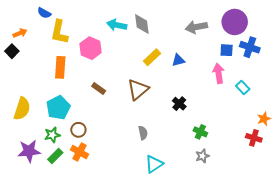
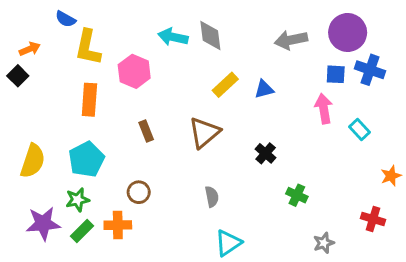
brown rectangle: (99, 88) -> (146, 131), turned 32
brown circle: (78, 130) -> (139, 192), moved
red cross: (254, 138) -> (373, 219), moved
orange cross: (79, 152) -> (118, 225), turned -30
gray star: (202, 156) -> (324, 243), moved

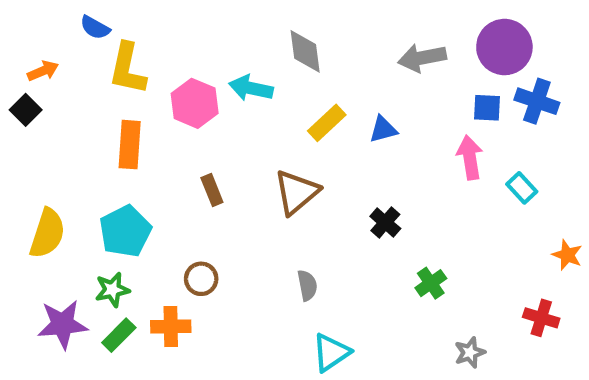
cyan arrow: (173, 37) -> (251, 88), moved
orange star: (391, 176) -> (567, 255), turned -30
green cross: (297, 195) -> (431, 283), turned 30

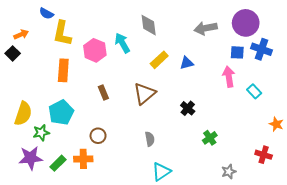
cyan arrow: (251, 88) -> (122, 43), turned 48
green star: (112, 290) -> (41, 133), moved

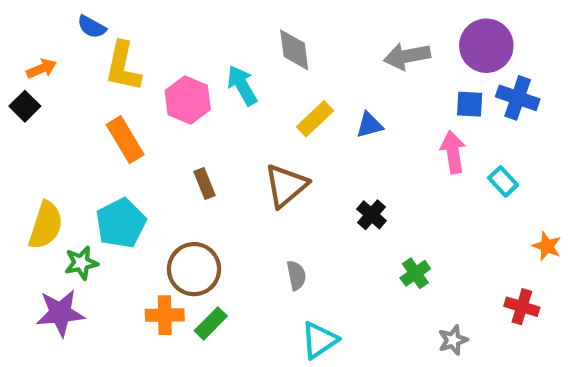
orange rectangle: (63, 70) -> (125, 140), turned -35
brown circle: (98, 136) -> (194, 269), size x1.6
green rectangle: (58, 163) -> (211, 323), moved

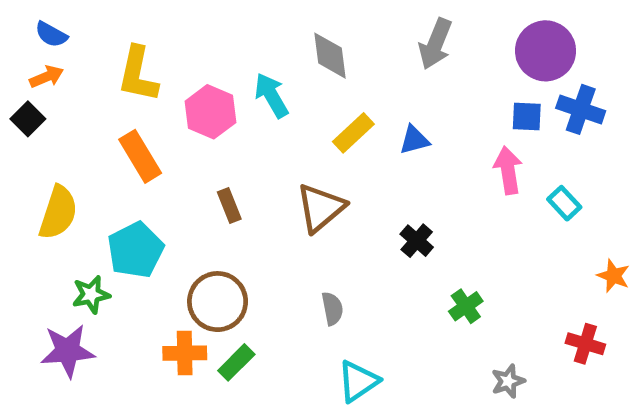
blue semicircle: (92, 27) -> (51, 34), moved
gray arrow: (407, 56) -> (435, 44), moved, turned -57
yellow semicircle: (46, 225) -> (58, 213), moved

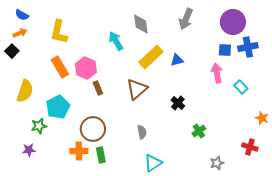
blue cross: (581, 109) -> (248, 47), turned -30
pink hexagon: (210, 112) -> (86, 68), moved
yellow rectangle: (353, 133) -> (151, 57), size x1.4
purple star: (68, 351) -> (29, 150), size x0.6
green rectangle: (236, 362) -> (101, 155), turned -56

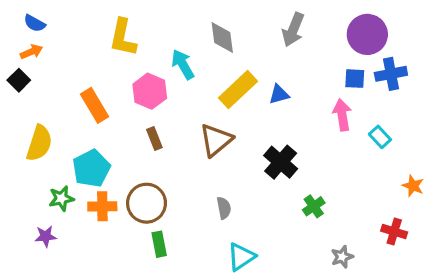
yellow L-shape: (59, 32) -> (123, 38), moved
pink hexagon: (86, 68) -> (150, 91), moved
black cross: (178, 103) -> (281, 162), size x1.5
orange cross: (79, 151) -> (102, 206), moved

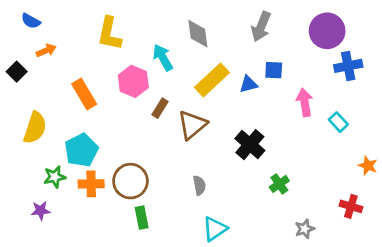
orange arrow: (31, 52) -> (46, 50), moved
blue square: (355, 79) -> (274, 70), moved
brown rectangle: (154, 138) -> (160, 108), moved, turned 54

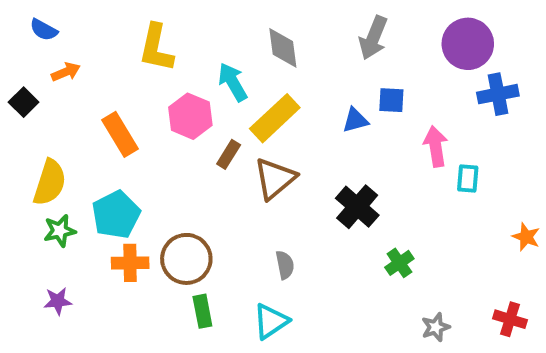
yellow rectangle: (212, 80) -> (275, 118), moved
cyan rectangle: (338, 122) -> (468, 179), moved, turned 48
green star: (55, 177) -> (60, 231), moved
red cross: (351, 206) -> (510, 319), moved
cyan triangle: (215, 229) -> (271, 321), moved

